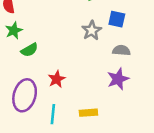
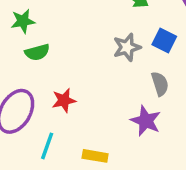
gray semicircle: (121, 50) -> (160, 84), turned 54
purple star: (118, 79) -> (146, 121), turned 30

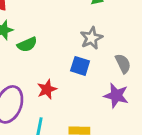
blue square: (164, 41) -> (80, 66), moved
green semicircle: (37, 52) -> (27, 45), moved

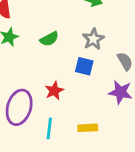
green semicircle: (27, 45) -> (49, 39), moved

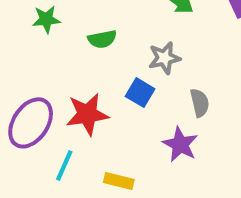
red star: (54, 91) -> (87, 114), size x1.5

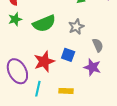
green semicircle: (102, 39) -> (44, 24), size x1.6
blue square: (140, 93) -> (68, 55), moved
purple ellipse: (31, 123) -> (17, 71), turned -50

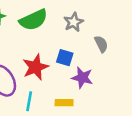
purple star: (92, 67) -> (82, 78), moved

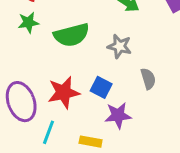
gray star: (74, 22) -> (119, 46), turned 30
purple star: (82, 78) -> (118, 115), turned -30

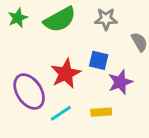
cyan line: (49, 132) -> (61, 113), turned 50

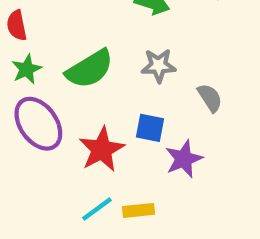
purple ellipse: (29, 92) -> (38, 124), moved
yellow rectangle: (101, 112) -> (138, 210), moved

